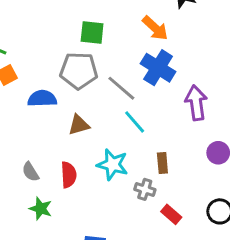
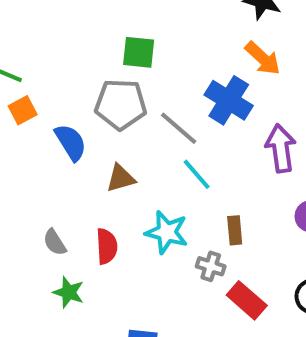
orange arrow: (155, 28) -> (263, 58), moved
blue semicircle: (42, 98) -> (71, 142), turned 60
red rectangle: (171, 214) -> (247, 300), size x1.4

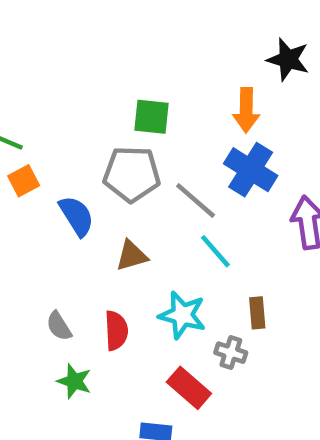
orange arrow: (263, 58) -> (246, 110), moved, turned 48
red rectangle: (247, 300) -> (189, 388), moved

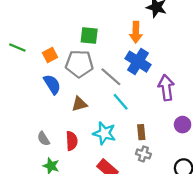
orange square: (24, 181) -> (50, 55), moved
gray cross: (231, 353) -> (143, 154), moved

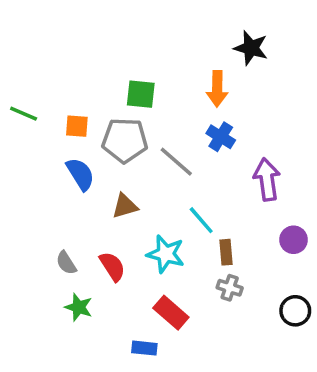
orange square: (50, 55) -> (77, 126), turned 32
blue cross: (138, 62) -> (221, 137), size x0.7
cyan line: (121, 102) -> (201, 220), moved
red semicircle: (72, 141) -> (112, 266), turned -30

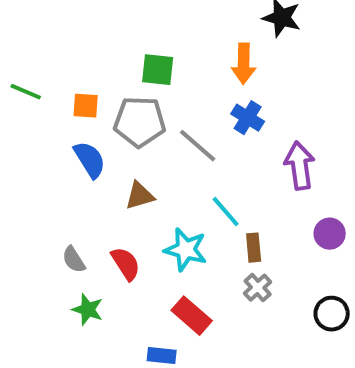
gray cross: (230, 288) -> (258, 288), turned 30

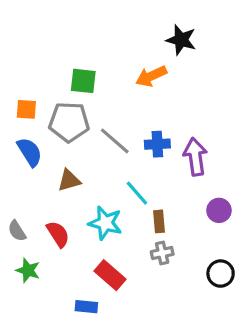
orange arrow: (244, 64) -> (151, 76), turned 64
blue cross: (248, 118) -> (157, 144), moved, turned -35
gray cross: (258, 288) -> (162, 253), turned 30

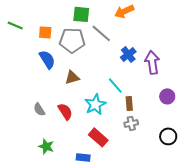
gray line: (115, 141) -> (101, 33), moved
blue cross: (157, 144) -> (128, 54), turned -35
cyan star: (105, 223) -> (95, 104), turned 30
green star: (28, 270) -> (46, 146), moved

